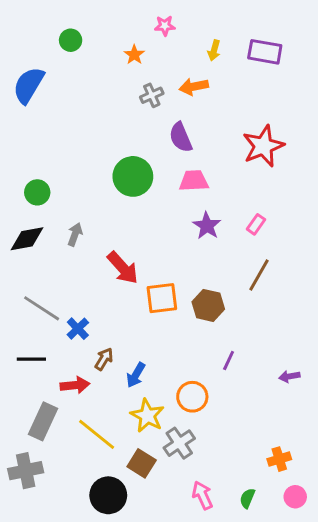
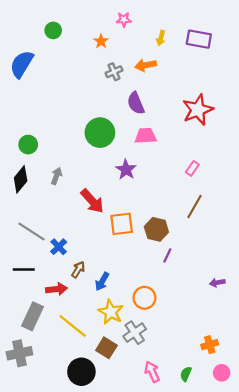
purple star: (207, 226) -> (126, 170), moved
black diamond: (27, 239) -> (21, 179), turned -40
purple line: (229, 361) -> (167, 255), moved

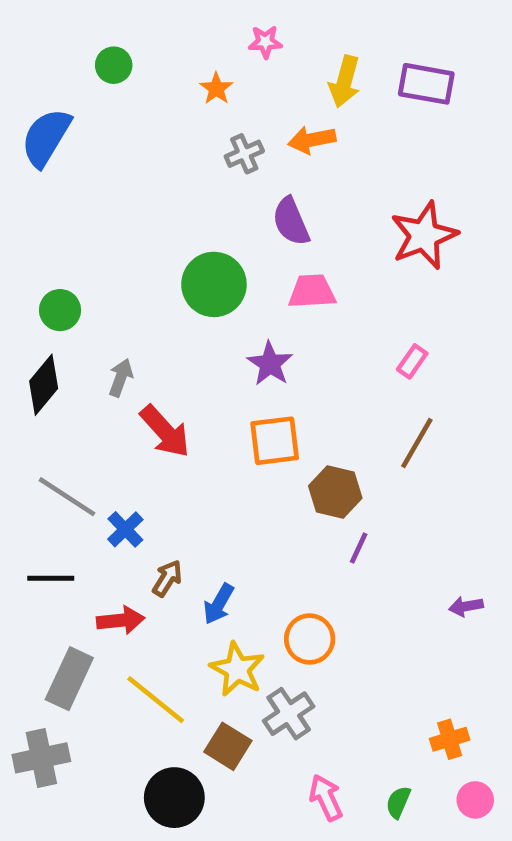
yellow arrow: (161, 38) -> (345, 81), size x1.5
red arrow: (92, 201) -> (165, 431), moved
orange square: (122, 224) -> (275, 441), moved

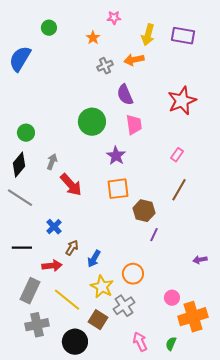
pink trapezoid: (312, 291) -> (134, 125), turned 85
gray line: (67, 497) -> (20, 198), moved
orange cross: (450, 739) -> (193, 317), size x1.8
gray cross: (41, 758) -> (37, 325), moved
pink circle: (475, 800) -> (172, 298), moved

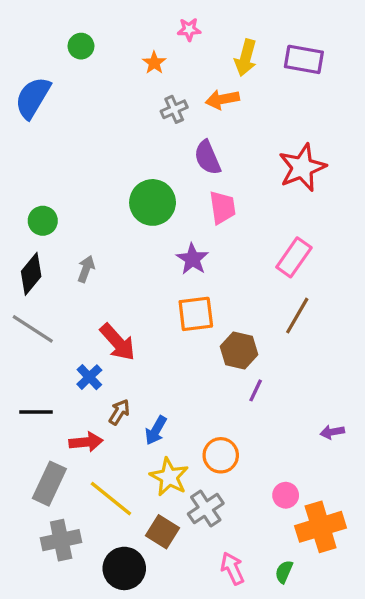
pink rectangle: (177, 155) -> (294, 257), size x1.6
red arrow: (71, 185) -> (118, 342), moved

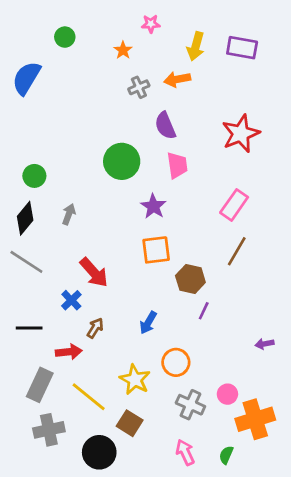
blue arrow: (156, 430) -> (148, 323), moved
gray cross: (206, 509) -> (190, 405), moved, turned -32

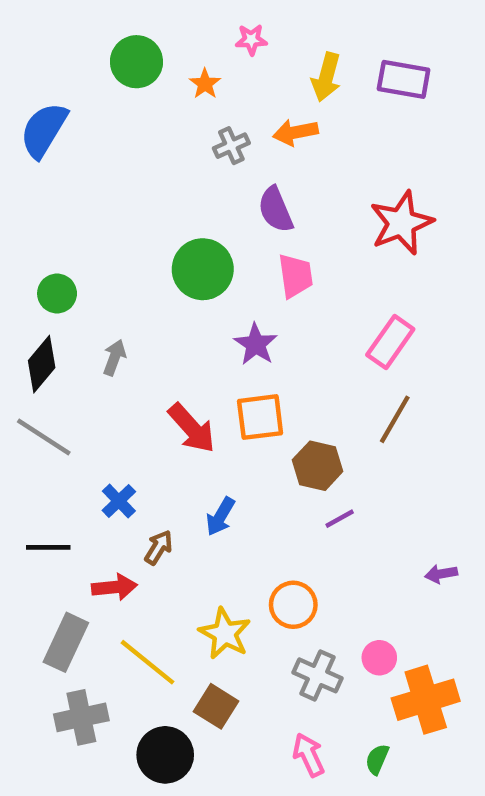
green circle: (65, 37) -> (136, 62), moved, size x1.5
red arrow: (94, 272) -> (192, 428), moved
purple line: (204, 311) -> (340, 519), turned 36
blue arrow: (148, 323) -> (220, 516), moved

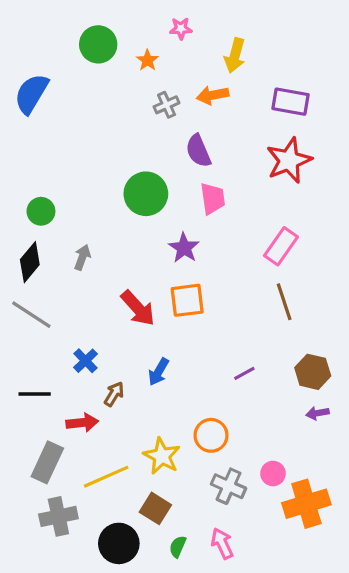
purple rectangle: (404, 79) -> (290, 102), moved
brown line: (395, 419) -> (284, 302), turned -48
brown hexagon: (318, 466) -> (313, 372), moved
yellow line: (148, 662) -> (106, 477), turned -63
green semicircle: (377, 759) -> (178, 547), moved

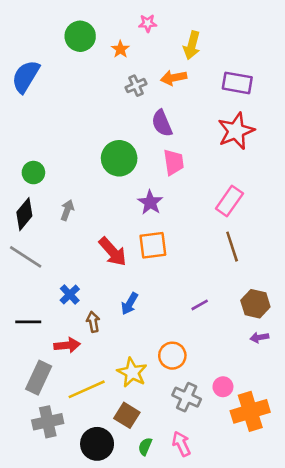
brown arrow: (114, 394) -> (93, 322), turned -42

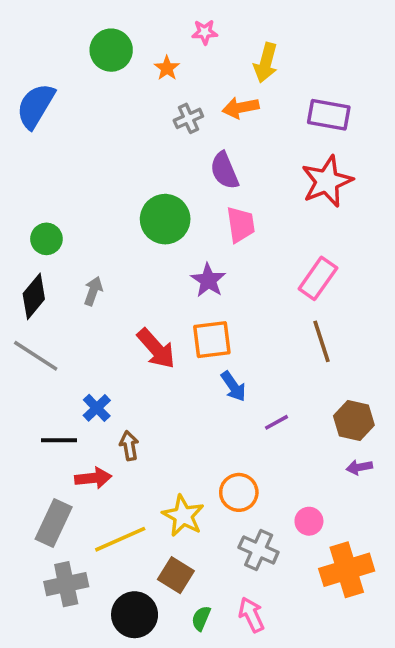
blue arrow: (129, 304) -> (233, 386), moved, turned -65
black line: (28, 322) -> (59, 440), moved
pink circle: (223, 387) -> (309, 521), moved

